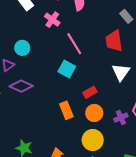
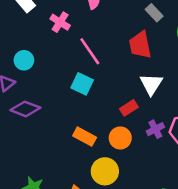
red rectangle: (90, 92) -> (129, 108), moved
orange rectangle: (66, 110) -> (85, 137), turned -36
purple cross: (121, 118) -> (155, 129), moved
yellow circle: (93, 140) -> (105, 171), moved

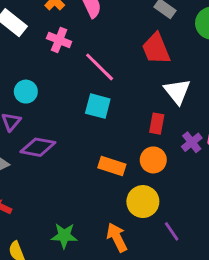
red rectangle: (129, 108) -> (157, 124), turned -36

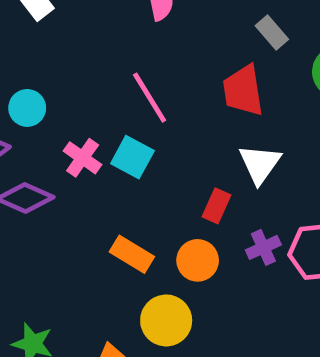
pink cross: (59, 40) -> (83, 158), moved

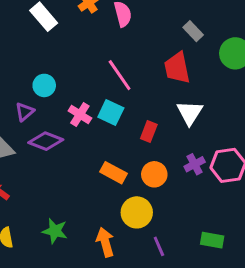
red rectangle: (216, 206) -> (149, 131), moved

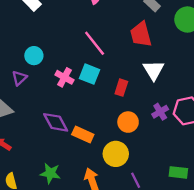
purple diamond: (46, 141) -> (56, 122), moved, turned 44
orange rectangle: (113, 173) -> (83, 135), moved

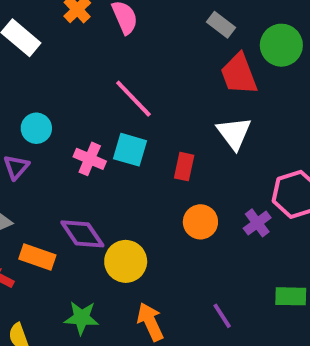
red trapezoid: (141, 34) -> (239, 74), moved
purple cross: (160, 112) -> (257, 223), moved
orange rectangle: (83, 135) -> (37, 257), moved
yellow circle: (116, 154) -> (126, 261), moved

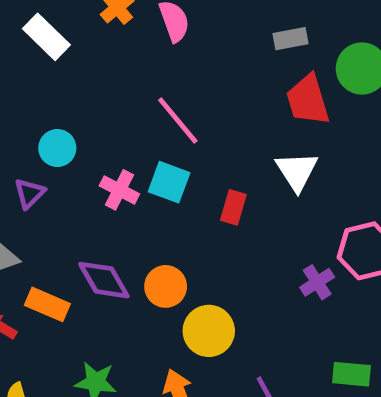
gray rectangle: (221, 25) -> (290, 39), turned -52
orange circle: (200, 222) -> (166, 286), moved
yellow circle: (126, 261) -> (209, 331), moved

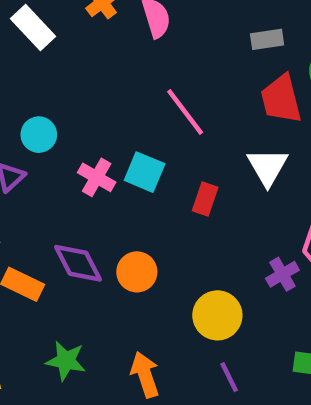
pink line: (178, 120) -> (185, 112), moved
yellow circle: (209, 331) -> (217, 315), moved

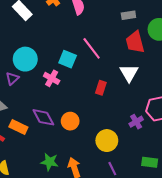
cyan circle: (39, 135) -> (25, 59), size x1.5
cyan square: (145, 172) -> (68, 59), moved
green star: (66, 361) -> (50, 162), moved

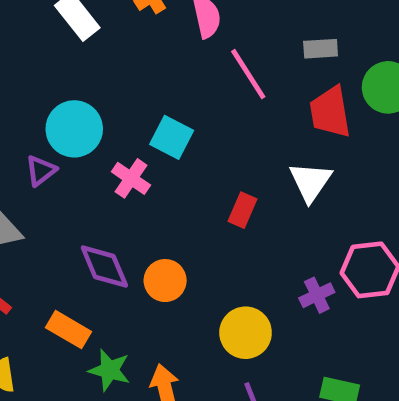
pink line: (92, 48) -> (248, 74), moved
orange rectangle: (18, 127) -> (68, 330), moved

